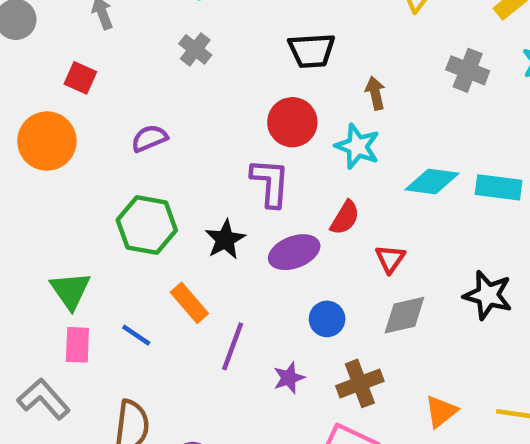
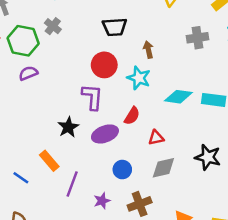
gray cross: (468, 70) -> (198, 38), turned -30
green hexagon: (147, 225) -> (23, 41), moved
red triangle: (390, 259) -> (156, 138), turned 42

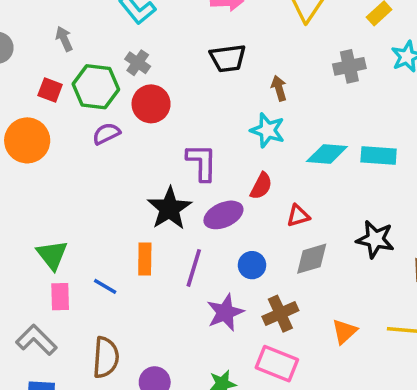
red circle: (104, 65) -> (151, 104), moved
black star: (68, 127) -> (169, 208), size x1.4
orange rectangle: (49, 161) -> (145, 259), turned 45
purple line: (72, 184) -> (194, 268), moved
purple star: (102, 201) -> (225, 312), size x1.5

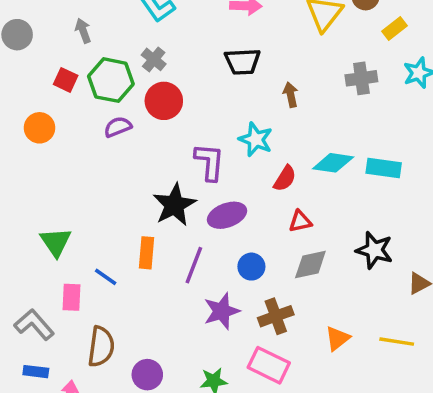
cyan star: (268, 130) -> (256, 139), moved
orange circle: (27, 140) -> (39, 128), size x0.7
red semicircle: (261, 186) -> (285, 178), moved
pink rectangle: (60, 297) -> (72, 297), moved

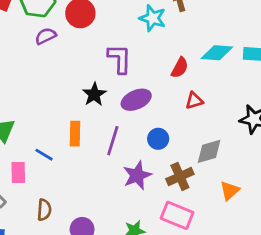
cyan star: (256, 139) -> (153, 18), moved
black star: (174, 205) -> (94, 94), size x0.7
gray diamond: (310, 265) -> (209, 151), moved
brown semicircle: (101, 347) -> (44, 210), size x0.7

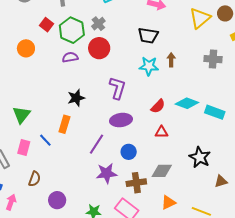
cyan star: (153, 18) -> (149, 66), turned -30
black star: (94, 94) -> (76, 98), moved
orange rectangle: (75, 134) -> (64, 124), moved

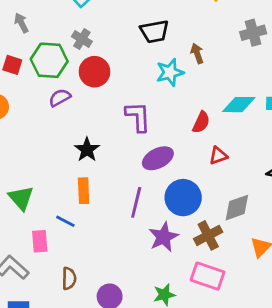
blue circle: (129, 152) -> (183, 198), size x1.6

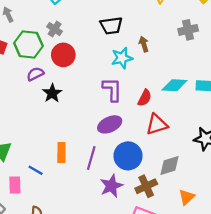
purple L-shape: (138, 117) -> (112, 89), moved
black star: (87, 150) -> (52, 93), moved
red triangle: (218, 156) -> (157, 124), size x1.5
orange rectangle: (84, 191) -> (61, 153), moved

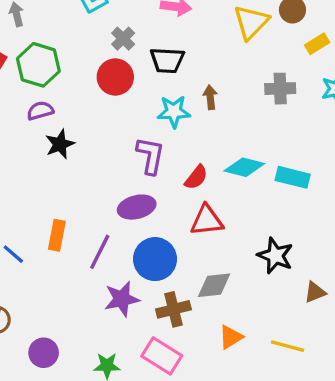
gray cross: (55, 29) -> (123, 39), moved
red circle: (63, 55) -> (115, 77), moved

